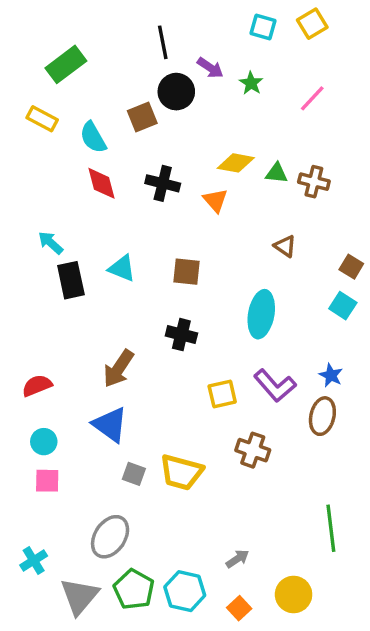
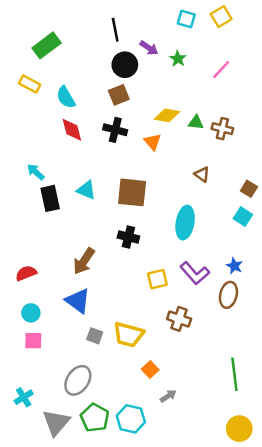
brown square: (142, 117) -> (119, 95), moved
brown square: (186, 272) -> (132, 192), size x1.5
yellow circle: (294, 594) -> (239, 429), moved
orange square: (239, 608) -> (150, 370), moved

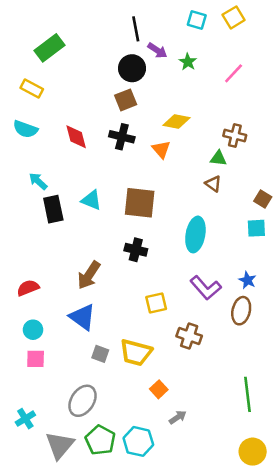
black line: (115, 30) -> (136, 29), moved
cyan semicircle: (66, 97) -> (25, 129), moved, turned -40
green triangle: (196, 123) -> (218, 158), moved
cyan square: (243, 217) -> (256, 228), turned -36
yellow square: (157, 279) -> (156, 303), moved

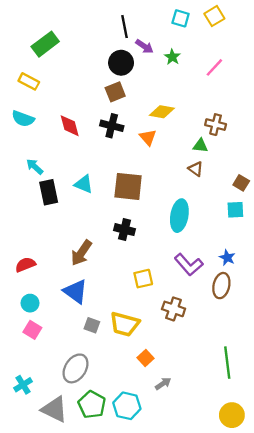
pink square: (36, 359) -> (32, 330), turned 30
gray triangle: (60, 445) -> (55, 409), turned -44

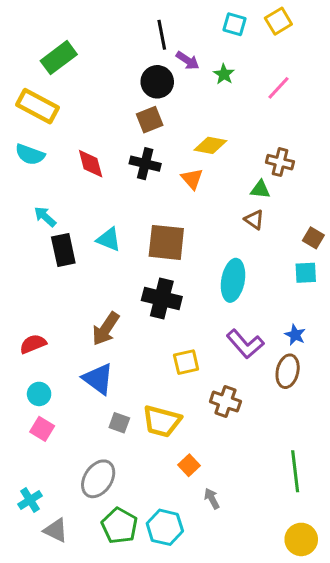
yellow rectangle: (29, 81) -> (38, 106), size x1.5
black cross: (125, 230) -> (162, 298), size x1.4
gray arrow: (163, 384) -> (212, 499), turned -84
gray triangle: (55, 409) -> (56, 530), moved, size x0.7

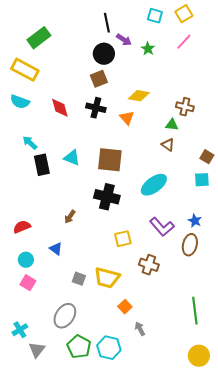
pink line: (278, 88) -> (184, 42), moved
cyan ellipse: (233, 280) -> (154, 185), turned 44
brown arrow: (106, 329) -> (70, 217), size x0.6
blue triangle: (98, 379) -> (56, 249), moved, size x0.6
gray triangle: (56, 530) -> (37, 350), turned 42

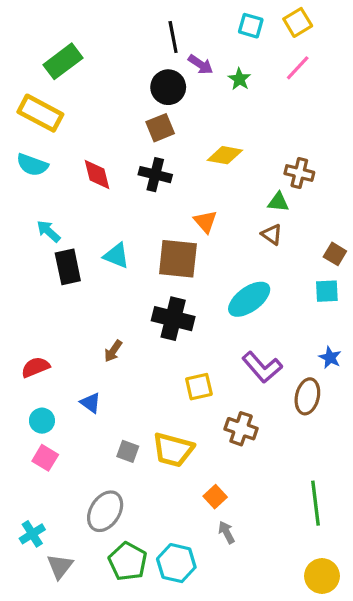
orange triangle: (127, 118) -> (205, 222), moved
blue star: (195, 221) -> (330, 357), moved
orange square: (125, 307) -> (215, 497), moved

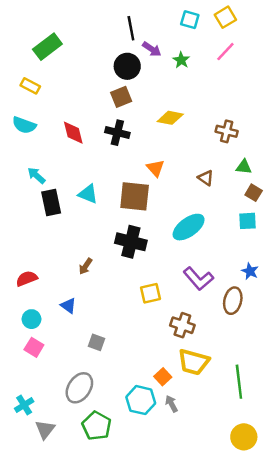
yellow rectangle: (40, 113) -> (30, 86), size x0.6
green triangle: (278, 202) -> (244, 167), moved
yellow trapezoid: (173, 450) -> (193, 362), moved
cyan hexagon: (176, 563) -> (141, 400), moved

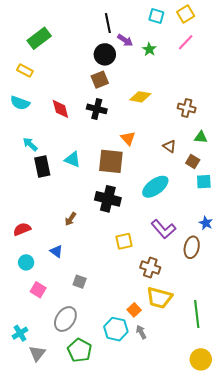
brown square: (254, 193) -> (193, 161), moved
pink square: (34, 347) -> (38, 290), moved

